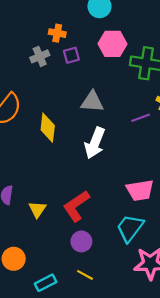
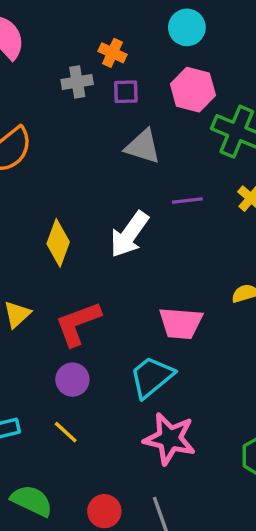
gray triangle: (92, 102) -> (143, 147), moved
purple line: (141, 118) -> (187, 200), moved
yellow diamond: (48, 128) -> (58, 243), moved

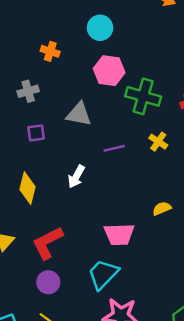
gray cross: (77, 82) -> (28, 91), moved
purple square: (126, 92) -> (36, 133), moved
white arrow: (129, 234) -> (76, 176), size x0.7

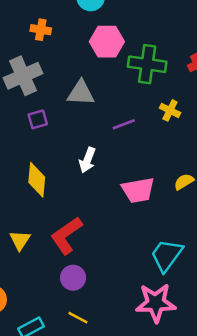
gray cross: (28, 91) -> (23, 76), size x1.6
pink trapezoid: (119, 234) -> (138, 190), moved
cyan trapezoid: (103, 274) -> (167, 255), moved

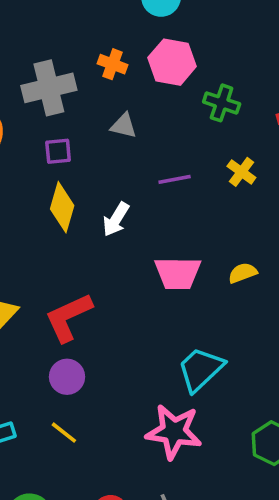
orange cross: (41, 30) -> (113, 64), moved
green cross: (147, 64) -> (222, 103), size x0.7
gray triangle: (81, 93) -> (124, 126), size x0.7
yellow diamond: (37, 180) -> (62, 207), moved

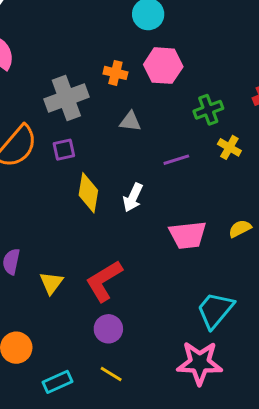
green cross: (222, 103) -> (208, 110), moved, turned -32
purple square: (58, 151) -> (64, 150), moved

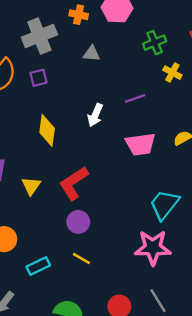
purple line: (176, 160) -> (135, 98), moved
yellow diamond: (88, 193) -> (47, 130), moved

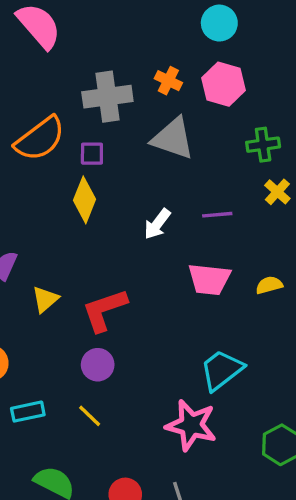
gray triangle: (92, 54) -> (173, 138), size x1.8
yellow diamond: (47, 130) -> (85, 200), moved

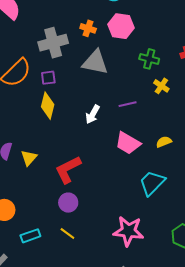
green cross: (263, 145) -> (149, 59), turned 30
pink trapezoid: (209, 279) -> (128, 143), turned 32
yellow triangle: (45, 299) -> (29, 158), moved
cyan trapezoid: (222, 370) -> (152, 183), moved

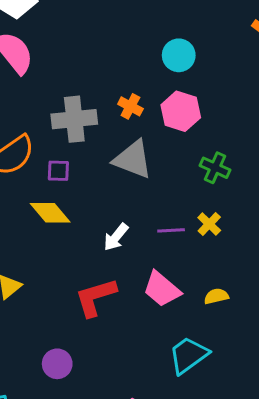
yellow cross: (161, 86) -> (209, 224), moved
yellow diamond: (48, 106) -> (50, 213), turned -64
red L-shape: (68, 170) -> (96, 297), moved

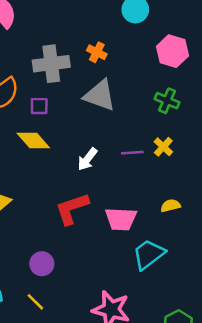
pink hexagon: (181, 111) -> (172, 51), moved
pink trapezoid: (162, 289) -> (121, 219), moved, turned -36

